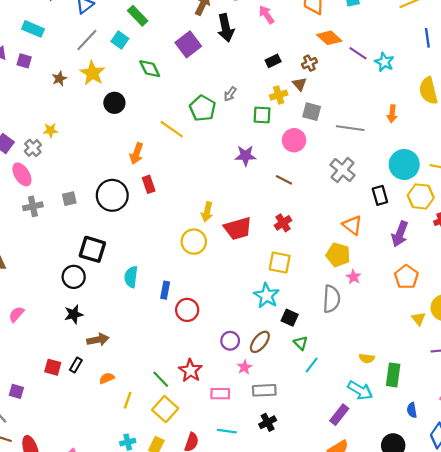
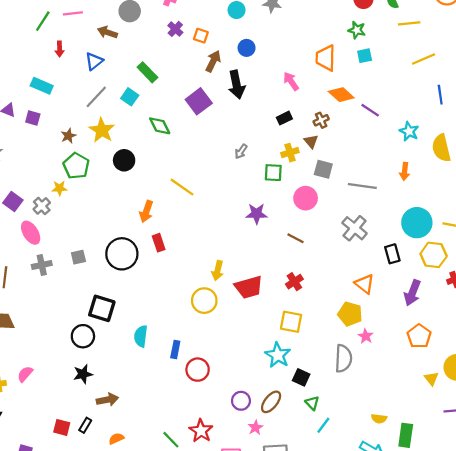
pink arrow: (266, 15) -> (291, 81), moved
cyan star: (384, 62) -> (409, 131), moved
green pentagon: (203, 108) -> (76, 166), moved

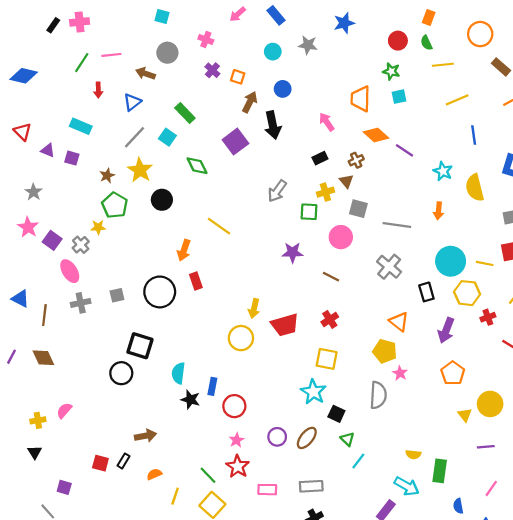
gray arrow: (241, 151) -> (277, 191), size x1.5
black star: (83, 374) -> (190, 400), moved, turned 30
pink star: (255, 427) -> (237, 440), moved

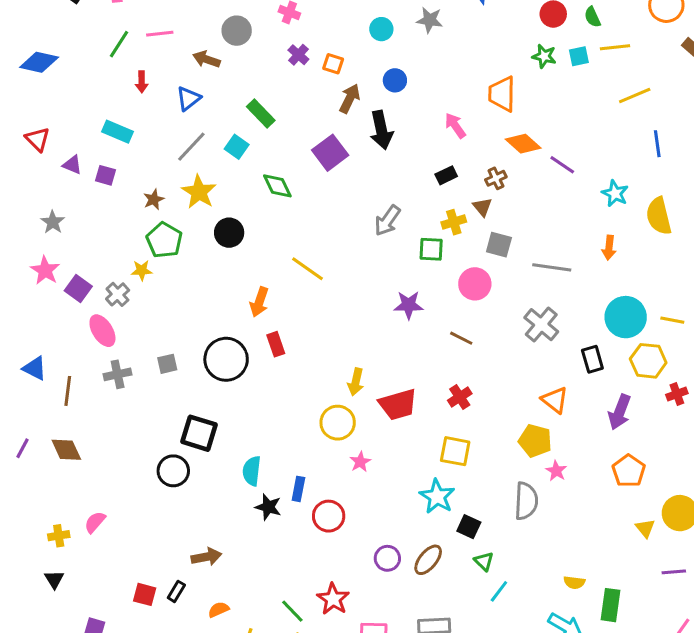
cyan square: (399, 97) -> (579, 56), moved
pink star: (237, 440) -> (360, 462), moved

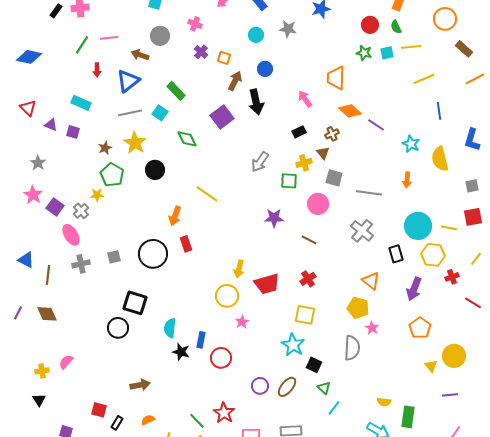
blue triangle: (188, 98) -> (128, 81), size x1.4
gray line: (191, 147) -> (130, 113), turned 35
black rectangle: (176, 591) -> (117, 423), moved

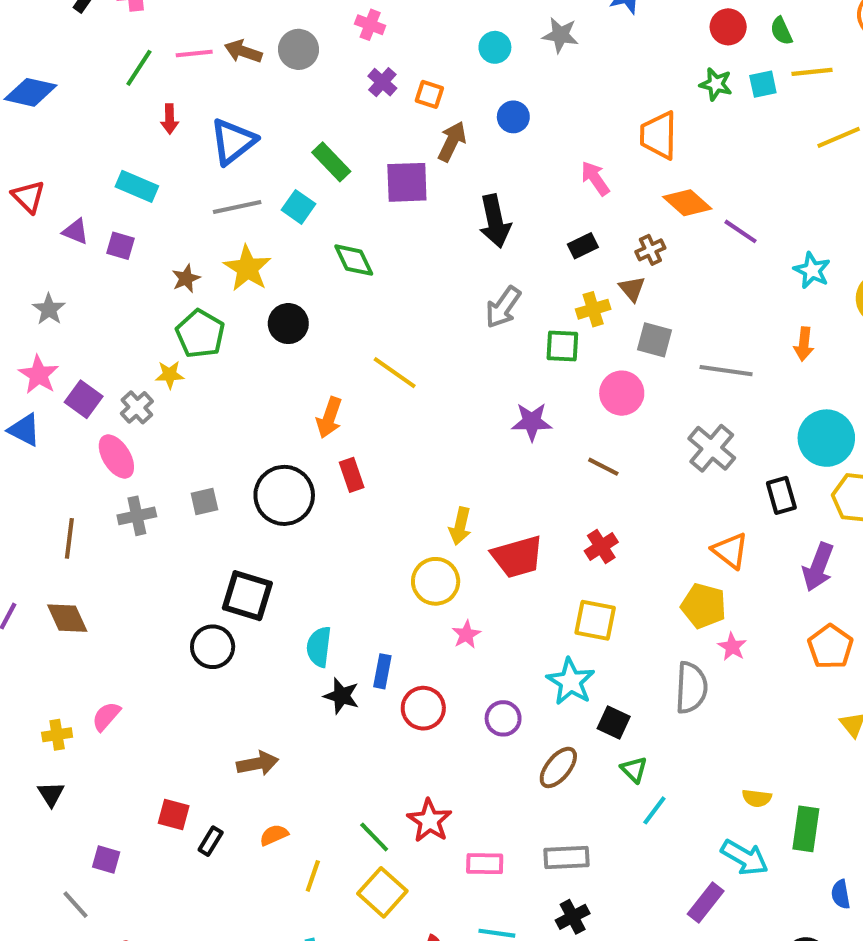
brown arrow: (140, 55) -> (243, 51), moved
black arrow: (256, 102) -> (495, 221), moved
purple square: (222, 117) -> (407, 182), moved, turned 35
blue triangle: (26, 260) -> (24, 430), moved
purple circle: (260, 386) -> (503, 718), moved

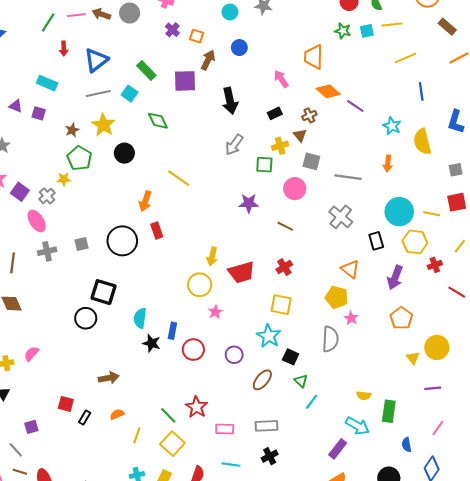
purple square: (106, 860) -> (31, 427), turned -32

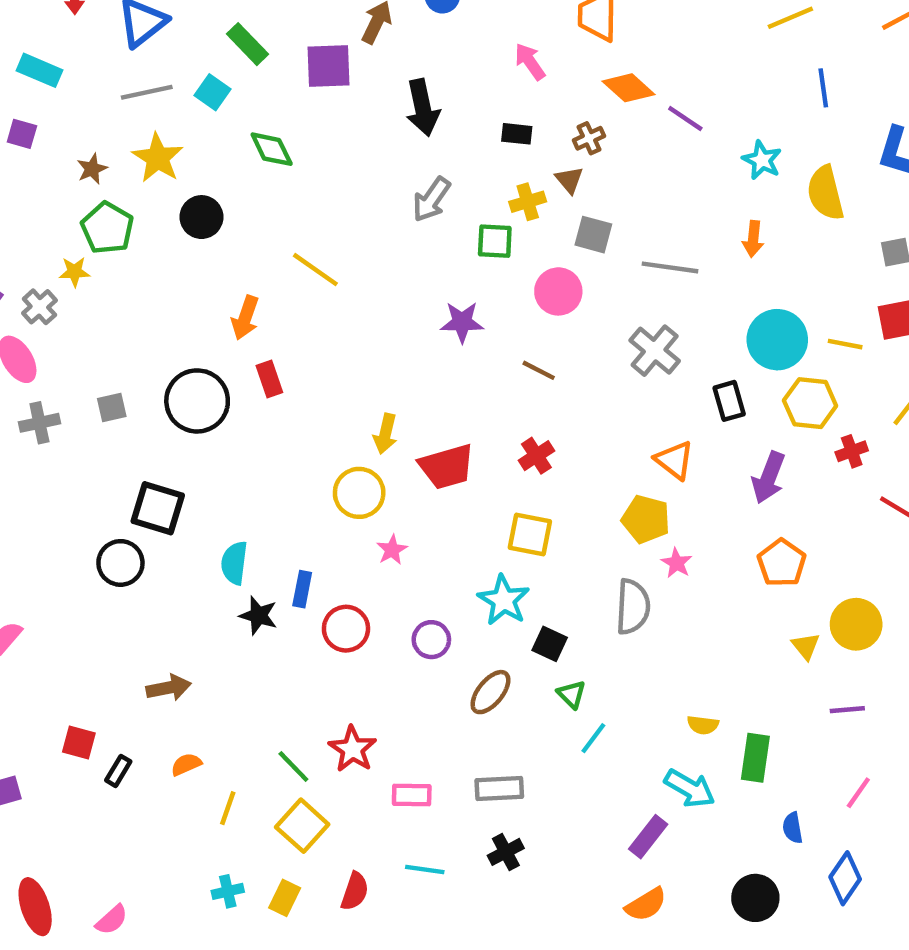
black rectangle: (275, 113) -> (517, 134), turned 32

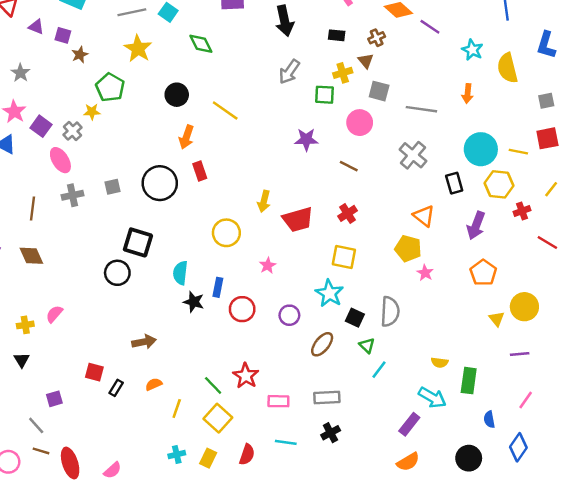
brown star: (92, 169) -> (80, 55), moved
black circle: (201, 217) -> (177, 95), moved
yellow circle: (359, 493) -> (226, 233), moved
gray semicircle: (633, 607) -> (390, 312), moved

